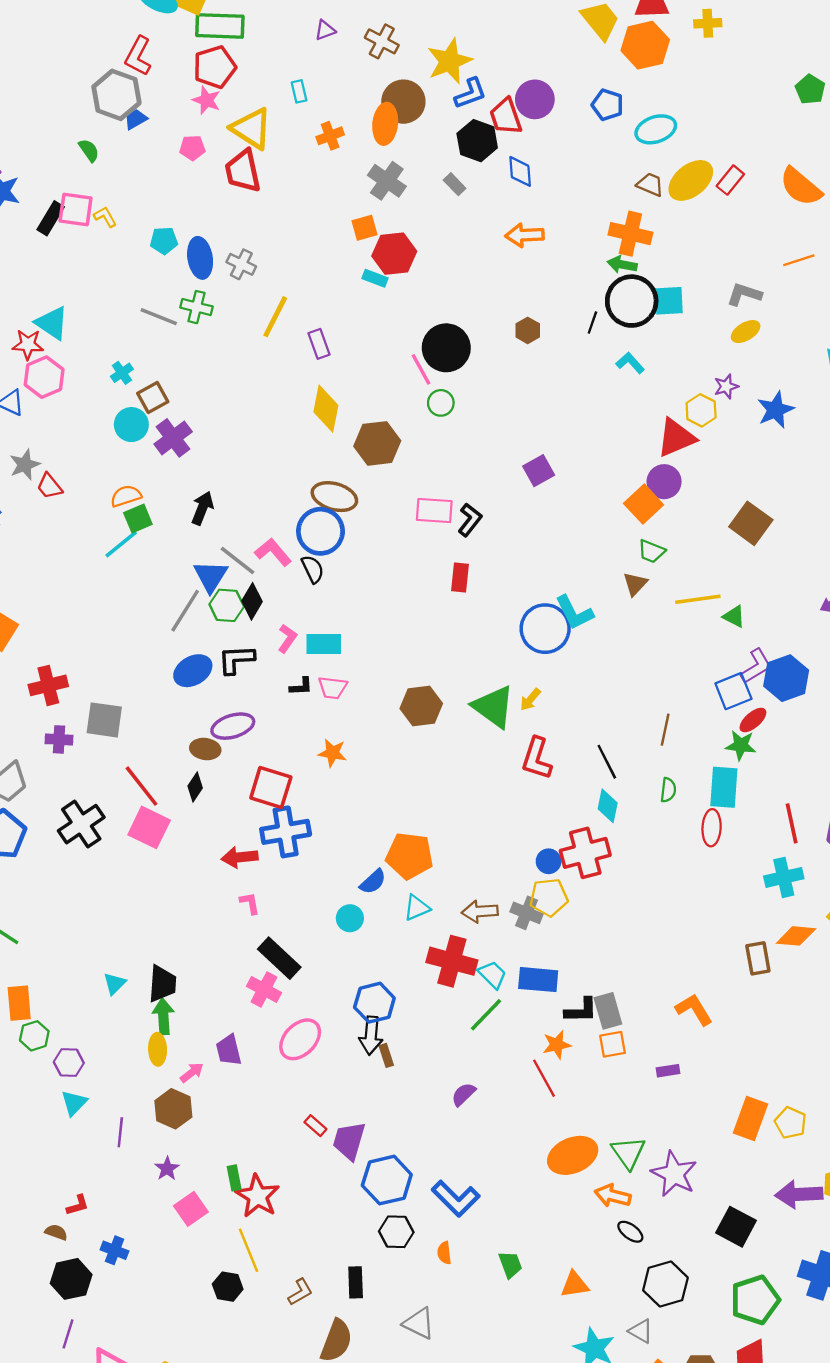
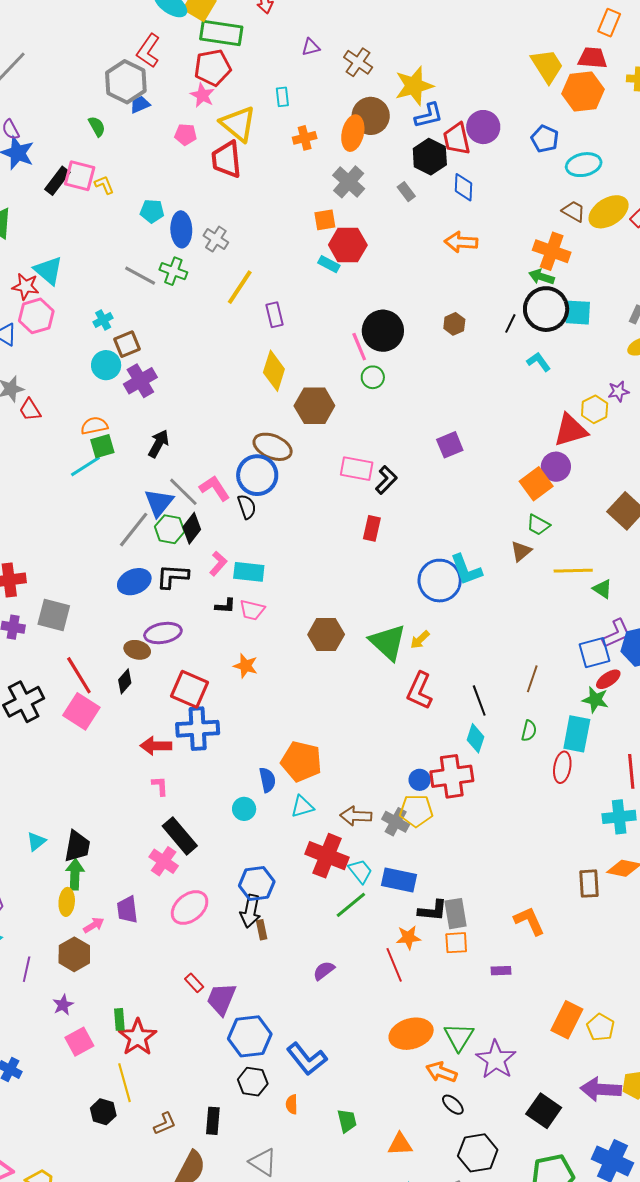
blue semicircle: (373, 882) -> (267, 780), turned -65

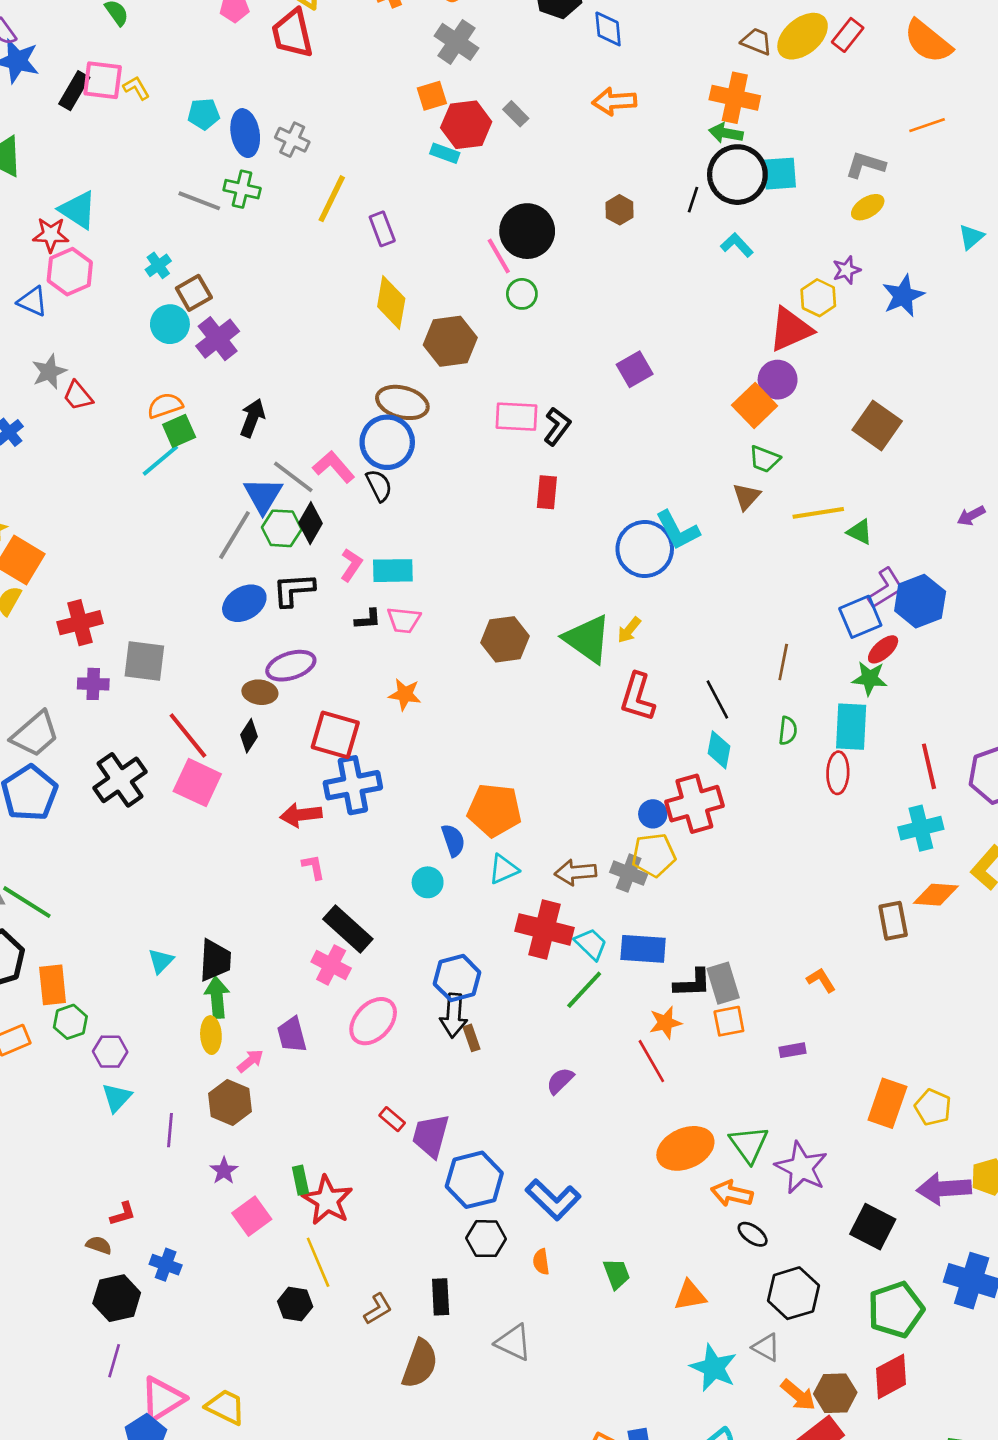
gray rectangle: (406, 192) -> (516, 114), moved
orange L-shape: (529, 921) -> (821, 980), size x0.7

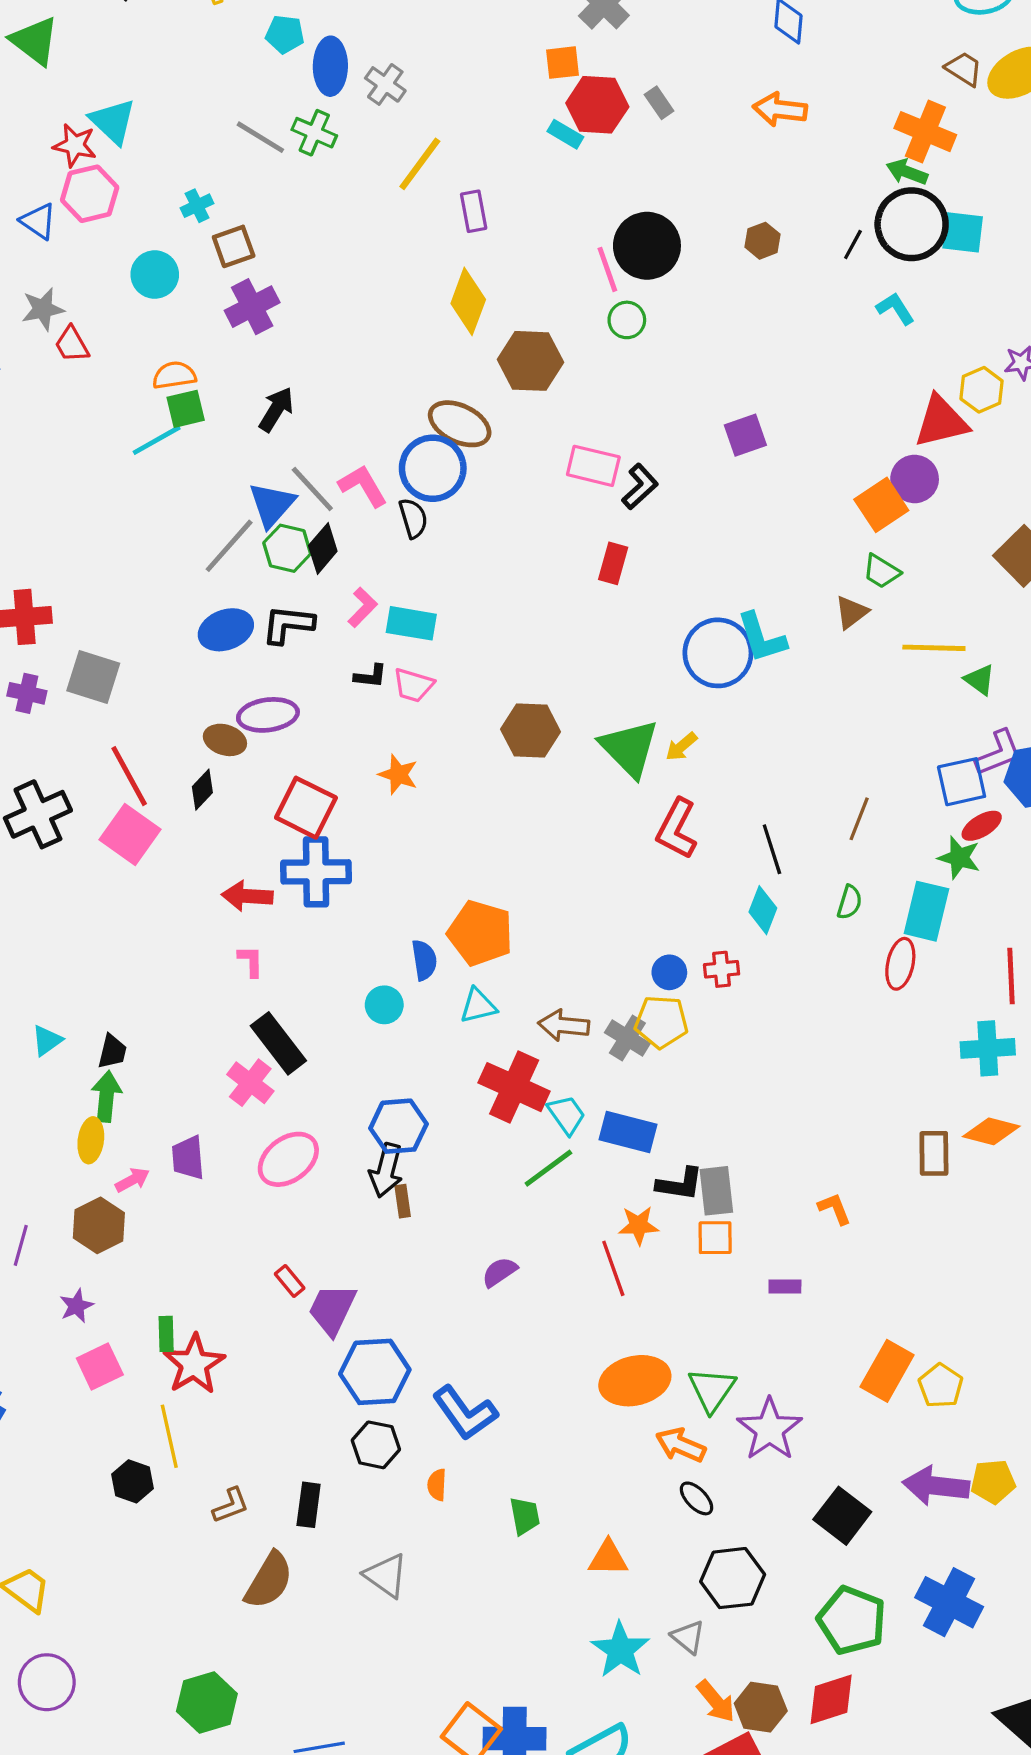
cyan circle: (170, 324) -> (155, 275), moved
red cross: (694, 804) -> (722, 969), size x0.5
black trapezoid: (215, 960) -> (112, 1052), size x0.7
green pentagon: (896, 1310) -> (852, 1620), turned 30

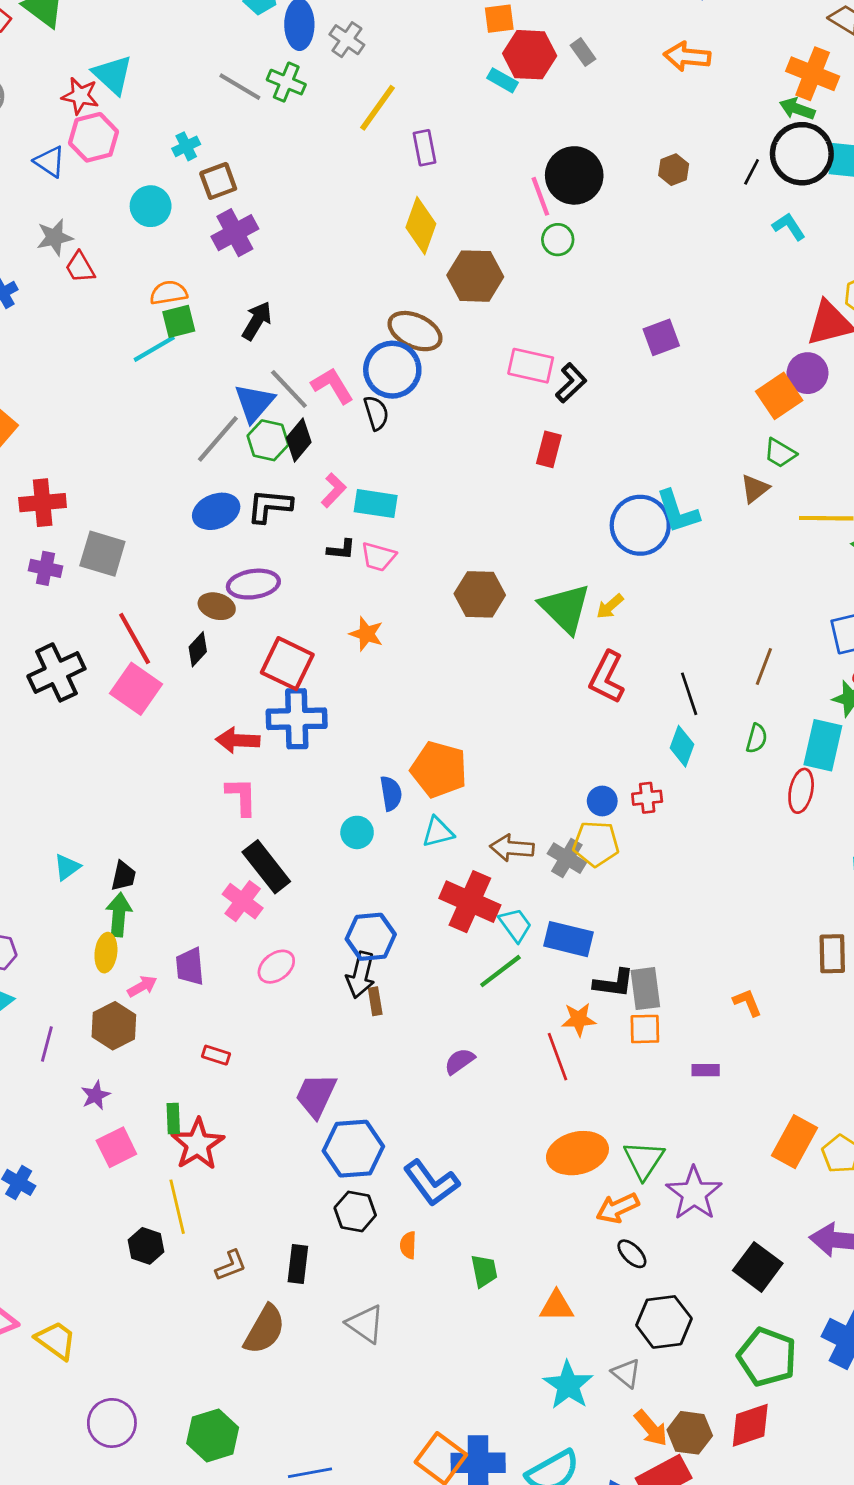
pink L-shape: (251, 961) -> (241, 796), size x1.4
pink ellipse: (288, 1159) -> (276, 967), size x0.7
red rectangle: (290, 1281) -> (216, 1055), moved, turned -32
orange arrow: (681, 1445) -> (618, 1208), turned -48
purple circle: (47, 1682) -> (112, 1423), moved

